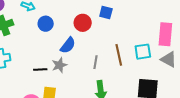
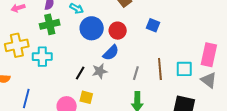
red circle: (83, 23) -> (118, 31), moved
blue circle: (46, 24) -> (92, 28), size x1.5
black line: (40, 70) -> (80, 73), turned -64

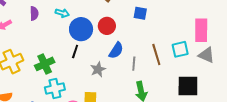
green cross: (50, 24) -> (45, 64), moved
blue semicircle: (111, 53) -> (116, 50), moved
cyan cross: (42, 57) -> (55, 88), moved
black line: (80, 73) -> (75, 51), moved

